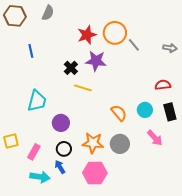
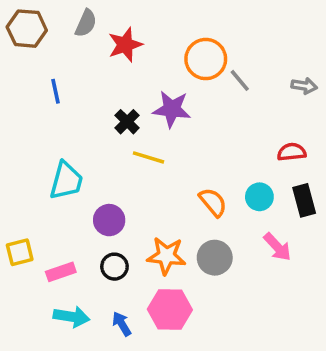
red star: (87, 35) -> (125, 45), moved
pink rectangle: (34, 152) -> (61, 272), turned 42
blue arrow: (60, 167) -> (122, 324), moved

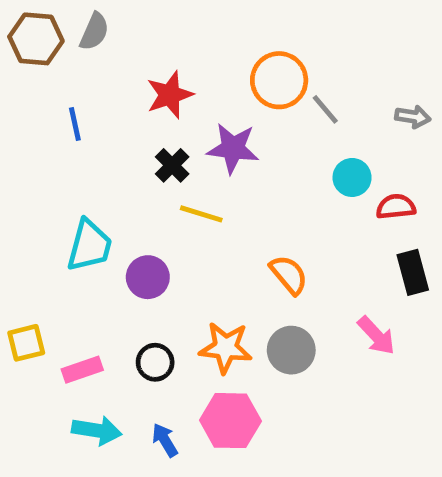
gray semicircle: (86, 23) -> (94, 32), moved
red star: (125, 45) -> (170, 95), moved
cyan circle: (259, 197) -> (352, 177), moved
purple circle: (109, 220) -> (148, 277), moved

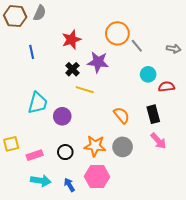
black rectangle: (413, 272) -> (153, 114), moved

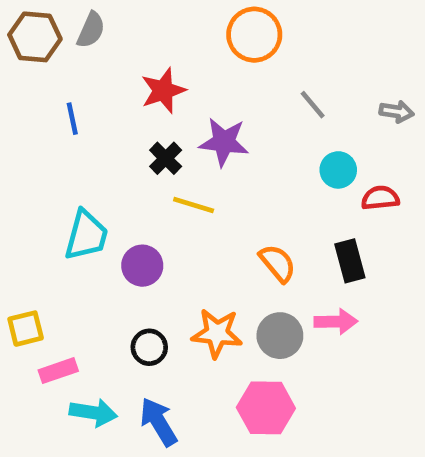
orange circle: (117, 33) -> (254, 35), moved
pink arrow: (158, 141) -> (336, 322), moved, turned -48
pink rectangle: (35, 155) -> (58, 371), moved
pink hexagon: (97, 177) -> (266, 408), moved
blue arrow: (69, 185) -> (159, 422), size x1.5

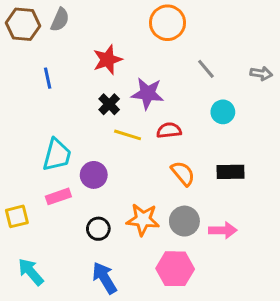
red semicircle: (380, 198) -> (169, 130), moved
black rectangle: (350, 261) -> (231, 172), turned -76
pink arrow: (336, 322) -> (223, 230), moved
pink rectangle: (58, 371) -> (58, 196), moved
cyan arrow: (93, 413) -> (31, 272), moved, turned -140

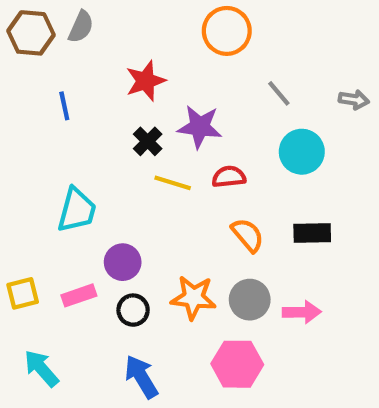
cyan circle: (223, 112) -> (302, 152), size x1.4
purple circle: (94, 175) -> (123, 262), moved
pink rectangle: (58, 196) -> (79, 295), moved

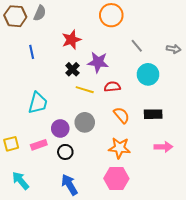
orange star: (193, 298) -> (119, 148), moved
gray circle: (250, 300) -> (85, 122), moved
pink arrow: (302, 312) -> (163, 147), moved

